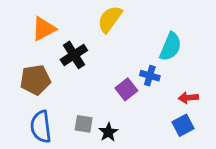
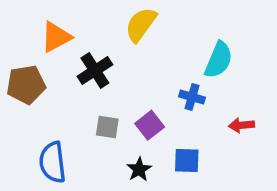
brown pentagon: (35, 80) -> (26, 85), moved
purple square: (126, 89) -> (150, 125), moved
gray square: (84, 124) -> (107, 127), moved
blue square: (183, 125) -> (187, 161), moved, turned 30

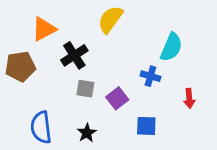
red arrow: (241, 125) -> (189, 98), turned -90
gray square: (107, 127) -> (85, 89), moved
black star: (139, 169) -> (87, 133), moved

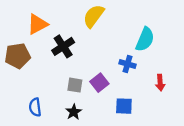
gray square: (85, 89) -> (75, 85), moved
blue semicircle: (41, 127) -> (35, 107), size x0.7

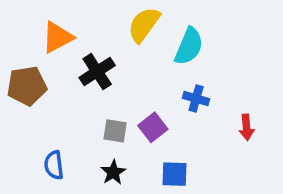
cyan semicircle: (145, 39) -> (189, 46), moved
blue square: (124, 106) -> (174, 174), moved

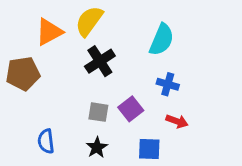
yellow semicircle: (144, 25) -> (89, 21), moved
black cross: (97, 71) -> (100, 61), moved
red arrow: (246, 127) -> (177, 121), moved, turned -65

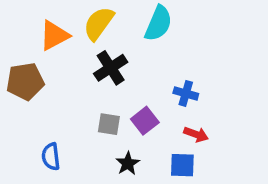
cyan semicircle: (162, 40) -> (158, 23), moved
black star: (97, 147) -> (128, 163), moved
blue square: (149, 149) -> (182, 165), moved

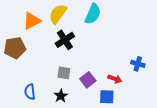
blue cross: (186, 93) -> (138, 64), moved
purple square: (145, 121) -> (88, 80), moved
black star: (128, 163) -> (61, 96), moved

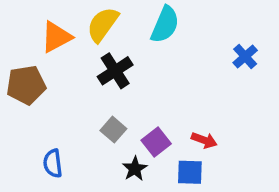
blue cross: (138, 64) -> (245, 57), moved, turned 32
gray square: (64, 73) -> (113, 130), turned 32
black star: (61, 96) -> (135, 169), moved

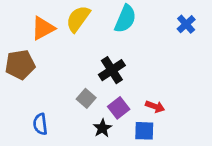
blue cross: (245, 57) -> (186, 24), moved
black cross: (115, 71) -> (112, 70), moved

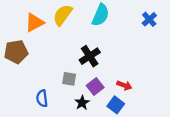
gray square: (86, 98) -> (69, 79), turned -32
blue semicircle: (40, 124) -> (42, 98), moved
blue square: (144, 131) -> (116, 105), turned 35

